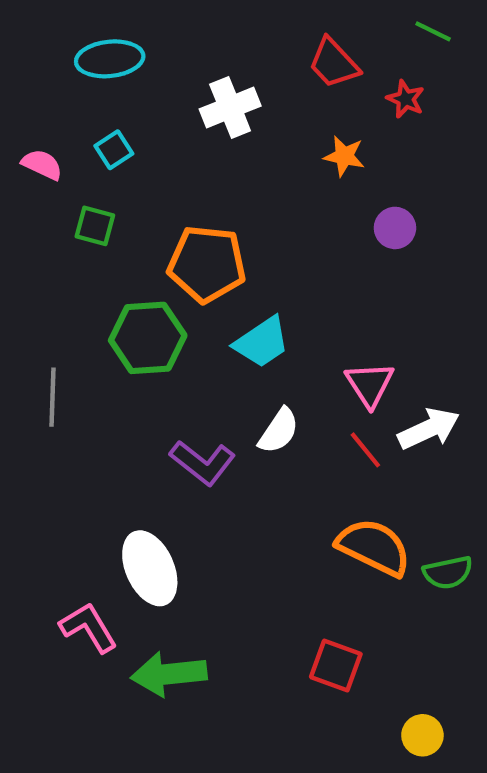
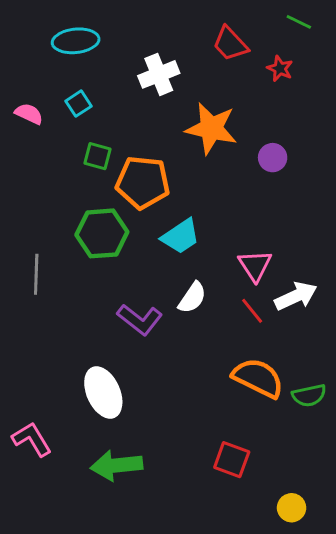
orange star: (344, 156) -> (211, 128), moved, size x1.8
green square: (95, 226) -> (97, 156), moved
pink L-shape: (89, 627) -> (32, 439), moved

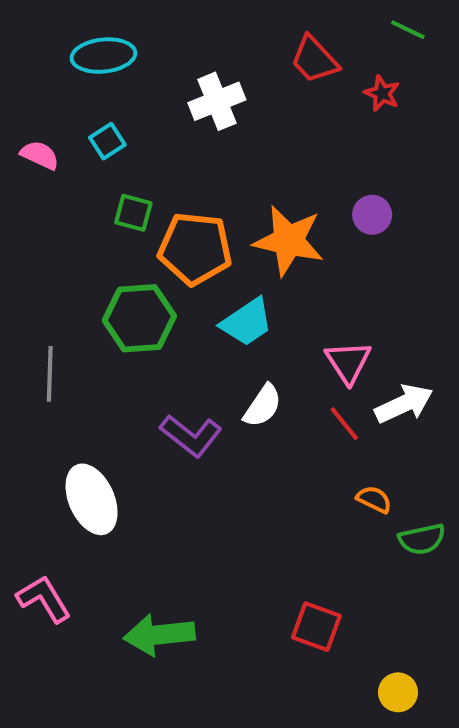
orange star: (211, 128) -> (289, 241), moved
orange semicircle: (258, 378) -> (374, 499), moved, size x0.5
white ellipse: (103, 392) -> (92, 499), moved

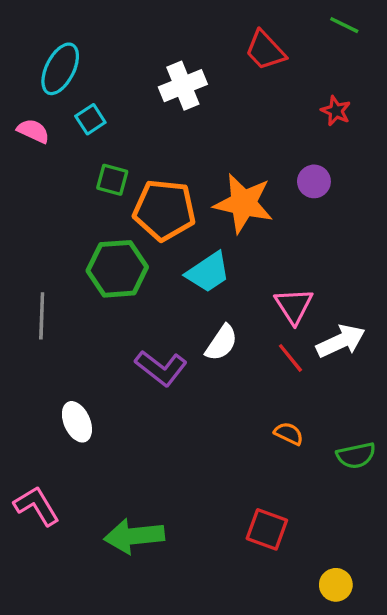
cyan ellipse: (103, 56) -> (60, 69), moved, turned -57
red star: (382, 93) -> (336, 111), moved
white ellipse: (92, 499) -> (77, 422), size x0.7
orange semicircle: (374, 499) -> (289, 434), moved

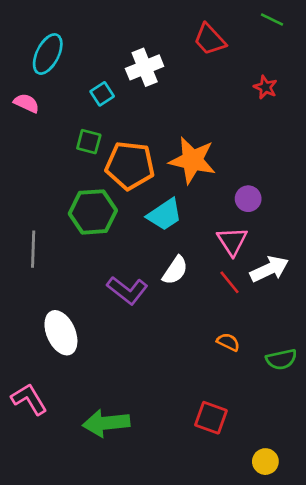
cyan square: (90, 119) -> (102, 94), moved
purple circle: (314, 181) -> (248, 199), moved
white ellipse: (77, 422) -> (61, 333), size x1.4

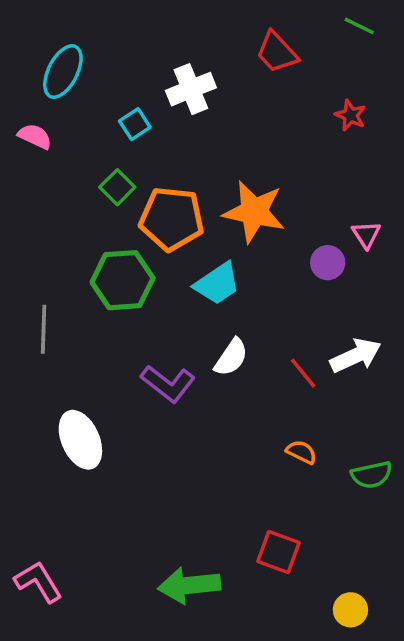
green square: (89, 142) -> (117, 187), turned 30
pink triangle: (232, 241) -> (366, 235), moved, size x0.7
pink L-shape: (29, 399) -> (38, 582), moved
green arrow: (106, 423) -> (189, 585), moved

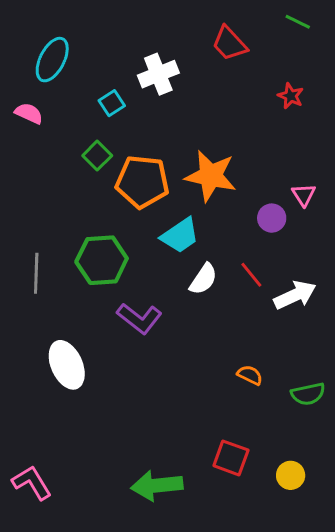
green hexagon: (123, 280) -> (102, 260), moved
white semicircle: (231, 357) -> (203, 279), moved
red line: (303, 373) -> (251, 275), moved
yellow circle: (350, 610) -> (291, 475), moved

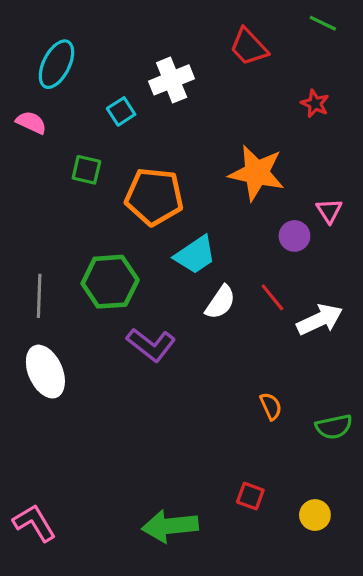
green square: (97, 156) -> (86, 170), moved, turned -32
orange star: (211, 176) -> (257, 173), moved
white ellipse: (67, 365) -> (45, 372), moved
orange semicircle: (250, 375) -> (271, 406), turned 40
red square: (231, 458) -> (250, 496), size x0.7

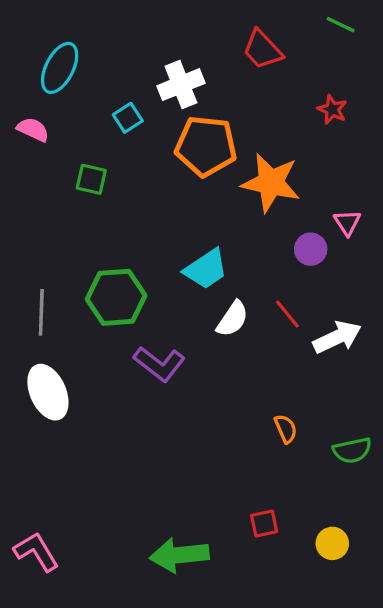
orange pentagon: (154, 197) -> (206, 146), moved
red square: (250, 496) -> (264, 523), turned -32

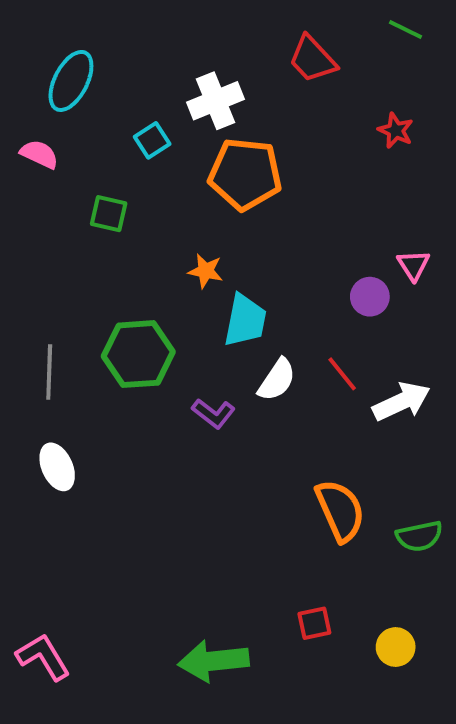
orange star: (271, 183) -> (206, 271), moved, size x0.5
cyan trapezoid: (206, 269) -> (245, 320), turned -45
purple L-shape: (159, 364) -> (213, 413), moved, size x0.7
white ellipse: (48, 392) -> (57, 467), size x0.7
orange semicircle: (286, 429) -> (340, 510), size x1.8

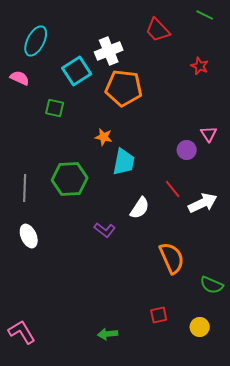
cyan square: (152, 140) -> (77, 71), size x1.6
white semicircle: (277, 380) -> (140, 208), moved
purple L-shape: (213, 413) -> (105, 230), moved
green semicircle: (419, 536) -> (212, 285), moved, turned 35
green arrow: (213, 661) -> (108, 334), size x0.6

